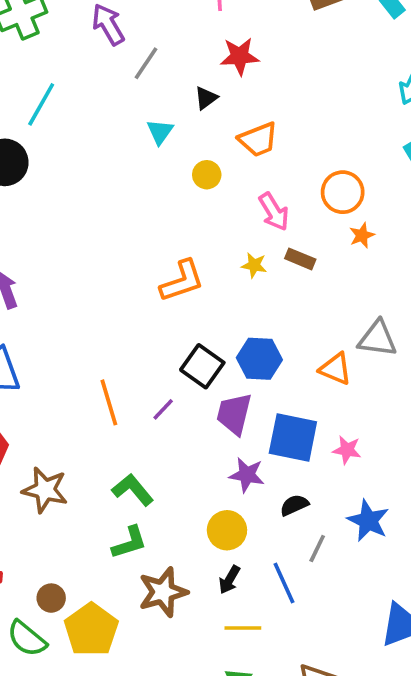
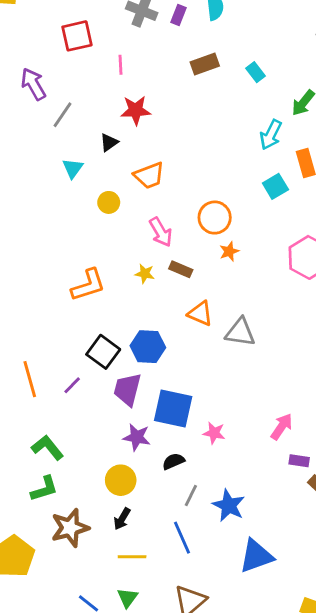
orange triangle: (335, 369) -> (200, 313), moved
pink star: (347, 450) -> (214, 433), moved
blue star: (368, 521) -> (229, 505), moved
blue line: (284, 583) -> (182, 538), moved

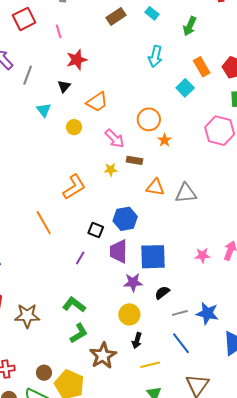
cyan arrow: (271, 135) -> (155, 56), moved
black square: (103, 352) -> (96, 230), size x0.7
orange line: (30, 379) -> (44, 223), moved
pink star: (214, 433) -> (202, 255), moved
gray line: (191, 495) -> (180, 313), turned 63

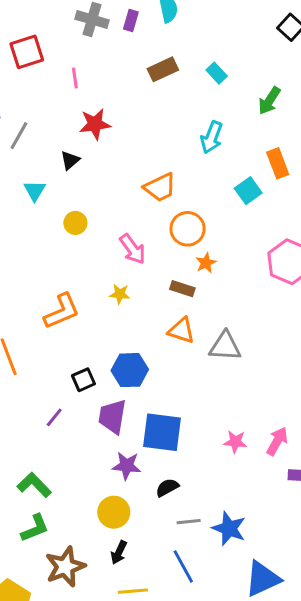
orange trapezoid: (97, 102) -> (160, 187), moved
brown rectangle: (135, 160) -> (182, 289), moved
black square: (96, 230) -> (84, 380), turned 35

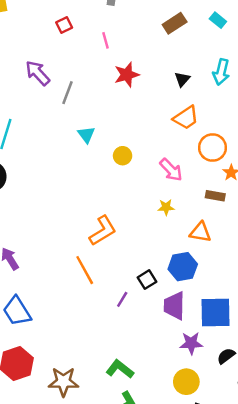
red square: (27, 52) -> (64, 25), size x0.6
black triangle: (70, 160) -> (182, 79), moved
orange L-shape: (62, 311) -> (103, 231), moved
orange triangle: (181, 330) -> (200, 232), moved
purple line: (54, 417) -> (122, 299), moved

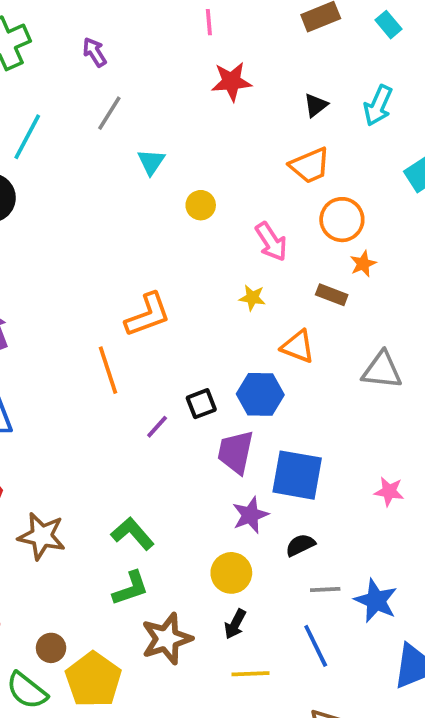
purple arrow: (38, 73) -> (94, 52), size x0.7
gray line: (68, 93) -> (109, 113), moved
purple star: (191, 343) -> (250, 515), turned -30

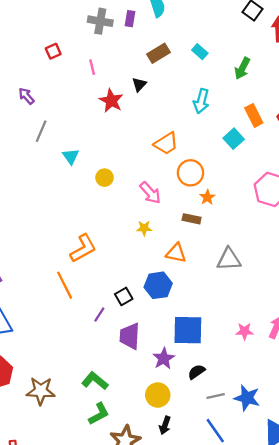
red star: (231, 81) -> (111, 101), turned -30
black triangle: (316, 105) -> (139, 84), moved
purple trapezoid: (236, 452) -> (130, 336), moved

